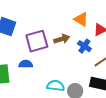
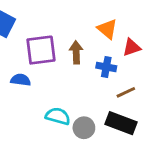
brown arrow: (62, 39) -> (76, 52), turned -84
blue cross: (84, 46) -> (106, 67), turned -32

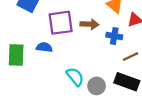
brown arrow: (76, 52) -> (89, 24), turned 96
cyan semicircle: (58, 116) -> (75, 77), turned 36

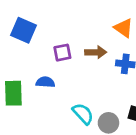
purple square: (61, 23) -> (62, 53), size x0.6

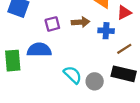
blue semicircle: (45, 82) -> (39, 50), size x1.5

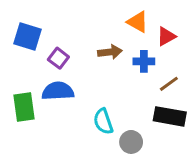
purple square: (52, 24) -> (58, 58), moved, turned -35
cyan semicircle: (73, 75) -> (103, 121), turned -150
gray circle: (95, 81) -> (131, 142), moved

